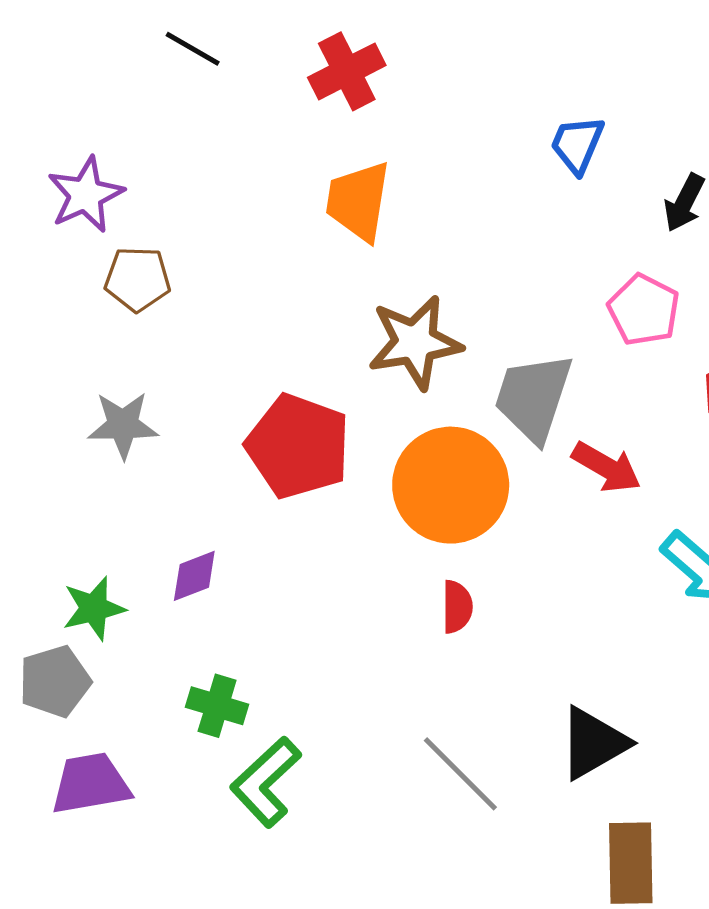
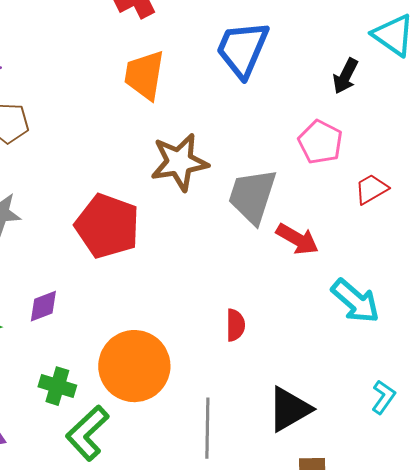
blue trapezoid: (577, 144) -> (242, 49), moved, size x1.6
orange circle: (451, 485) -> (134, 366), moved
red semicircle: (457, 607) -> (235, 325), moved
gray line: (460, 774) -> (207, 428), turned 46

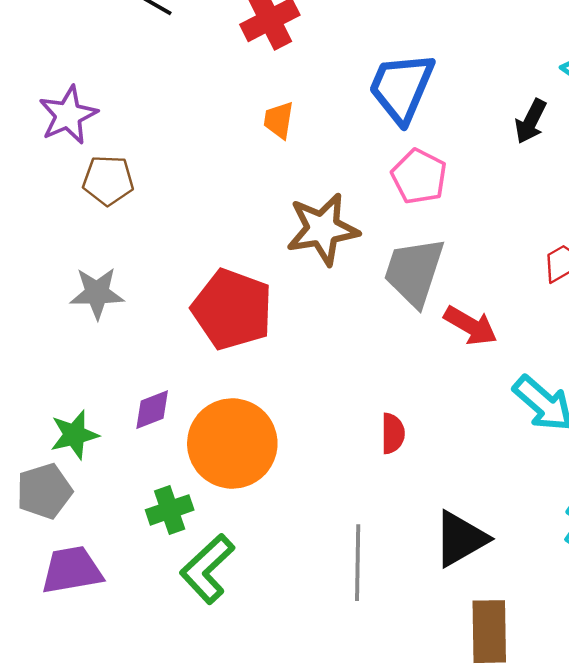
orange trapezoid: (144, 75) -> (279, 120), size x0.6
pink pentagon: (320, 142) -> (419, 176), moved
orange circle: (134, 366) -> (232, 444), moved
green cross: (57, 386) -> (170, 510), turned -36

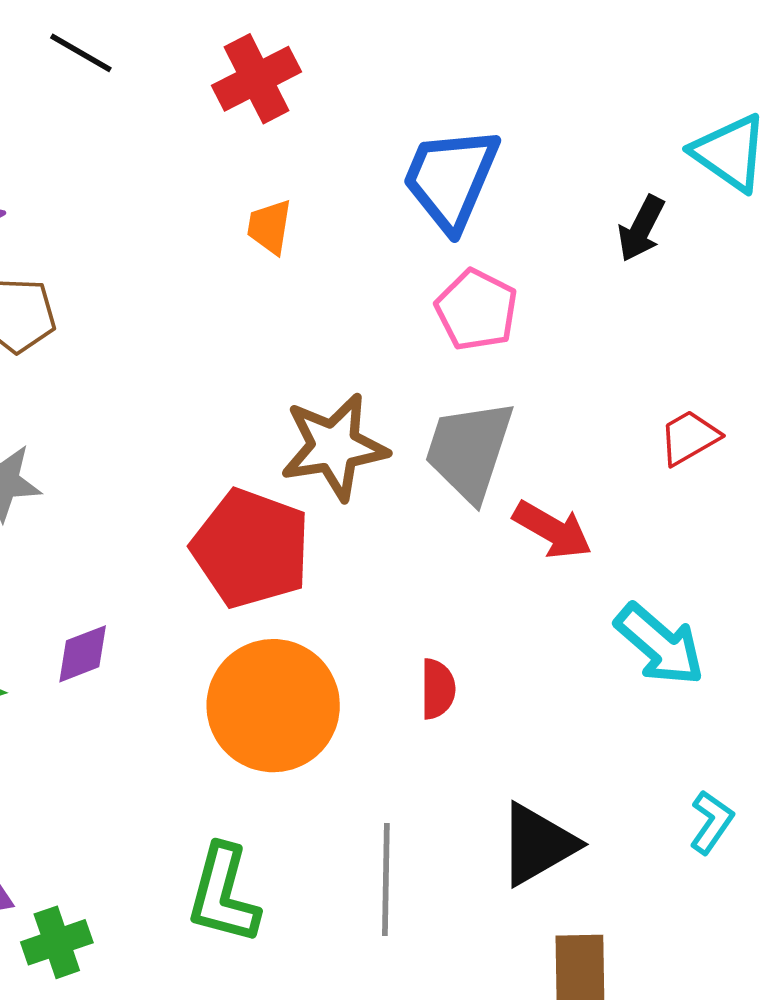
brown star: (323, 229) -> (334, 447), moved
red pentagon: (232, 309) -> (251, 548), moved
orange circle: (232, 444) -> (273, 706), moved
green cross: (170, 510) -> (57, 942), moved
green L-shape: (207, 569) -> (223, 894), moved, turned -32

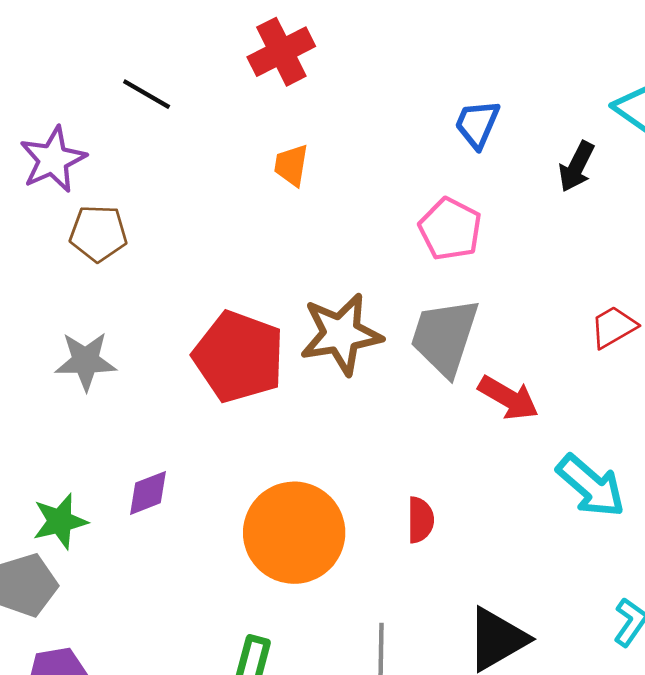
black line: (81, 53) -> (147, 94), moved
blue trapezoid: (451, 179) -> (477, 124), moved, size x0.6
red pentagon: (251, 548) -> (239, 357), moved

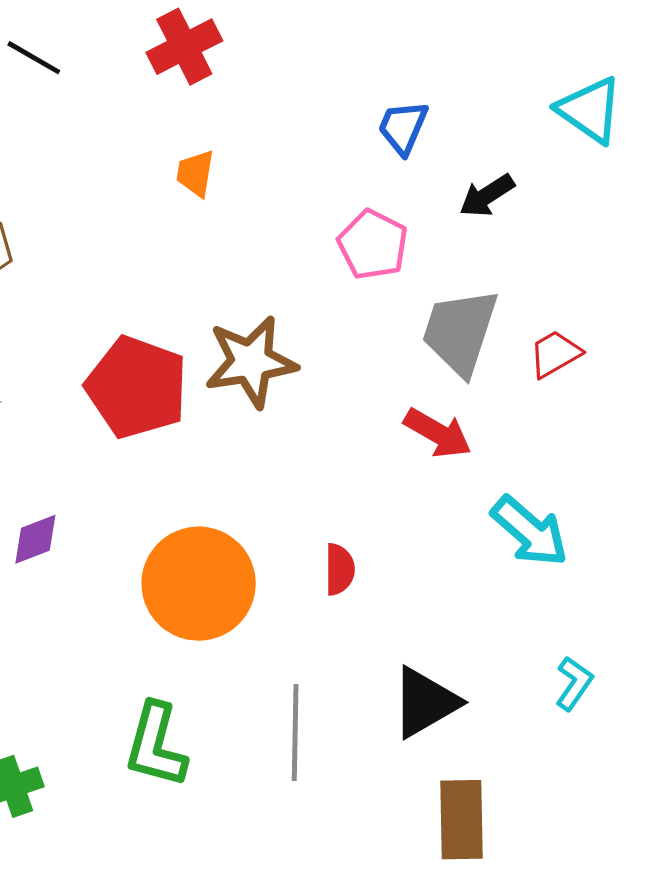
black line: (147, 94) -> (34, 58), moved
black arrow: (577, 167) -> (487, 195), moved, turned 30
gray trapezoid: (445, 337) -> (460, 332), moved

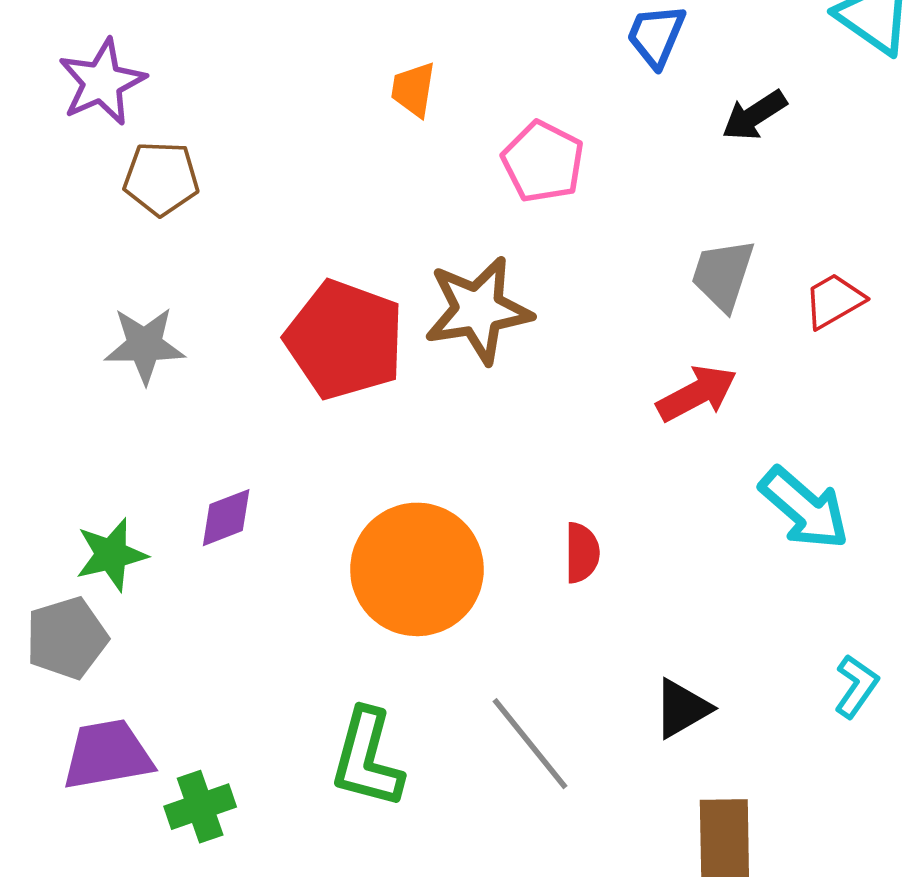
pink pentagon: (373, 245) -> (543, 162), moved
gray trapezoid: (460, 332) -> (723, 275), size x0.7
red arrow: (438, 433) -> (697, 393), turned -58
black triangle: (425, 702) -> (682, 708), size x0.7
gray line: (295, 733) -> (530, 744), turned -40

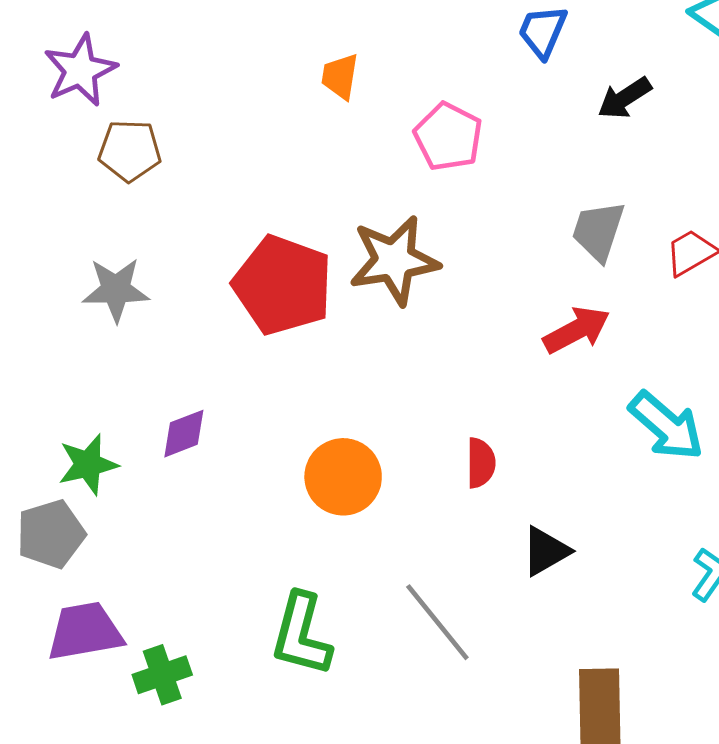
orange circle: (417, 569) -> (343, 477), size x0.7
black triangle: (682, 708) -> (546, 551), moved

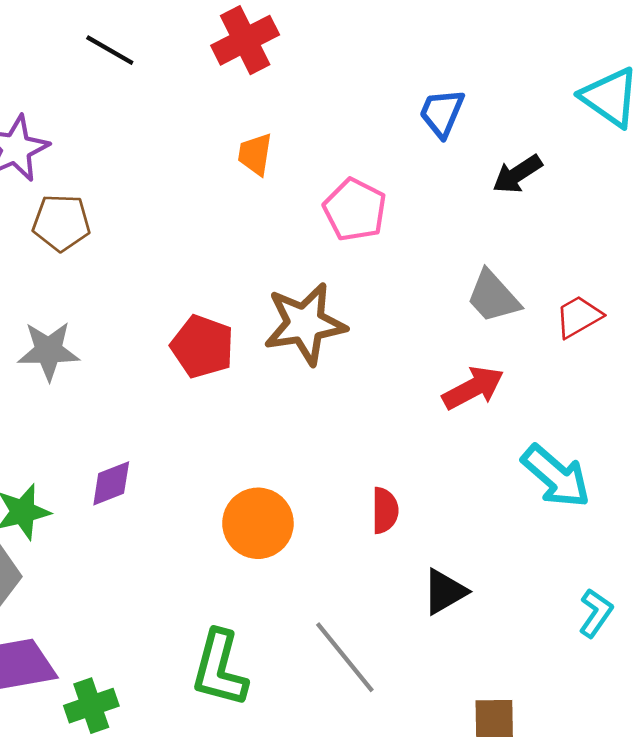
gray trapezoid: (598, 231) -> (493, 297), turned -60
red pentagon: (283, 285) -> (202, 347), size x0.7

